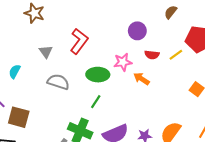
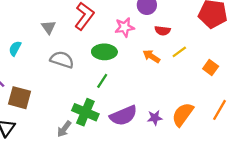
yellow line: (176, 55) -> (179, 52), moved
pink star: (123, 62) -> (125, 27), moved

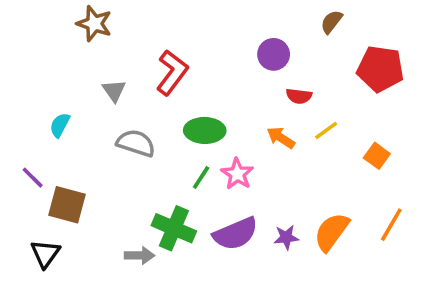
pink star: (125, 27) -> (237, 174), moved, turned -30
gray arrow: (64, 129) -> (139, 255), turned -126

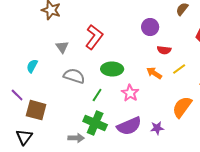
green line: (201, 178) -> (97, 95), moved
orange semicircle: (332, 232) -> (182, 107), moved

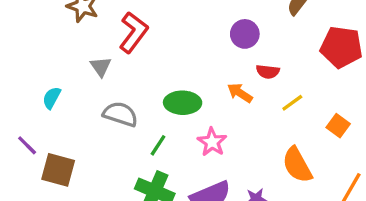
red L-shape: (94, 37) -> (133, 32), moved
orange arrow: (154, 73) -> (240, 93), moved
orange semicircle: (182, 107) -> (297, 165), turned -65

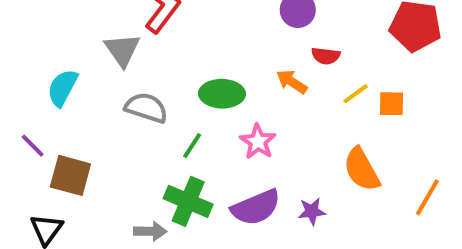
gray triangle: (101, 67) -> (122, 50), size x1.4
cyan semicircle: (52, 98) -> (62, 88), size x1.4
orange square: (338, 126) -> (391, 104), moved, turned -35

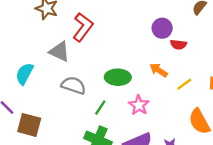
gray triangle: (122, 50) -> (59, 52), turned -30
red semicircle: (326, 56) -> (178, 45), moved
yellow line: (356, 94) -> (184, 84), moved

